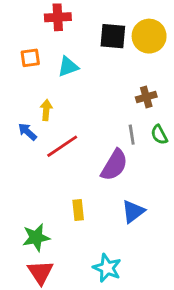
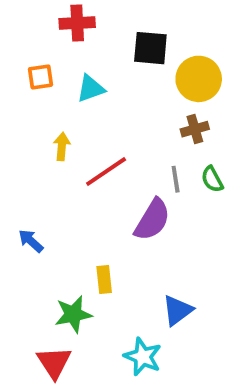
yellow circle: (149, 36) -> (199, 79), moved
blue arrow: (27, 132) -> (31, 241), moved
red line: (62, 146) -> (106, 171), moved
blue triangle: (133, 211) -> (177, 310), moved
green star: (36, 238) -> (73, 314), moved

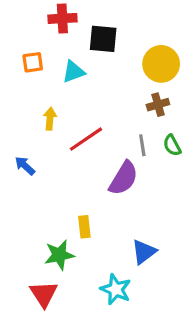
black square: (150, 48) -> (103, 39), moved
blue arrow: (31, 241) -> (25, 166), moved

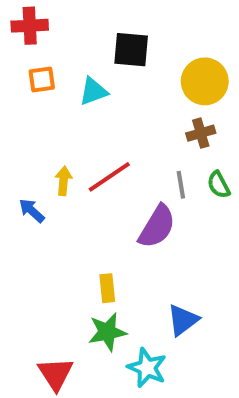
red cross: (62, 18) -> (30, 26), moved
yellow arrow: (50, 119) -> (64, 181), moved
green star: (59, 255) -> (107, 332), moved

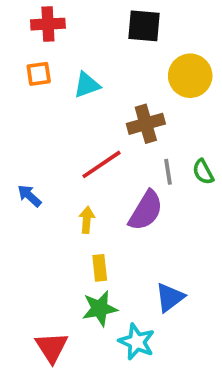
red cross: (30, 26) -> (48, 24), moved
black square: (131, 50) -> (144, 26), moved
brown cross: (201, 133) -> (146, 124), moved, size x1.4
yellow arrow: (64, 181) -> (87, 220), moved

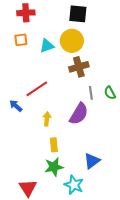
yellow circle: (190, 76) -> (72, 41), moved
red line: (102, 164) -> (37, 89), moved

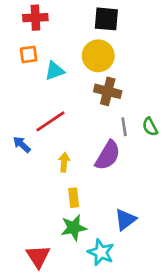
cyan triangle: (47, 46) -> (55, 71), moved
brown cross: (79, 67) -> (108, 91), turned 30

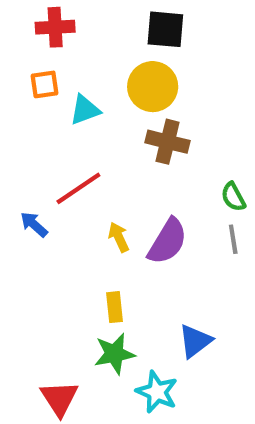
gray line: (124, 127) -> (233, 239), moved
yellow arrow: (64, 162) -> (119, 237), moved, turned -30

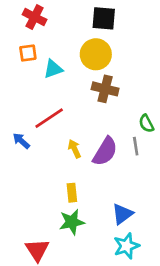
red cross: (55, 27) -> (35, 17), turned 30
gray line: (233, 239) -> (136, 146), moved
cyan star: (157, 392) -> (126, 246), moved, turned 30

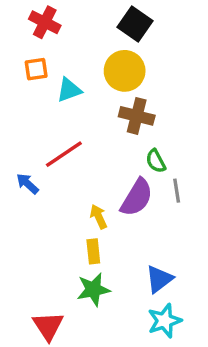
black square: (104, 18) -> (135, 24), turned 30
green semicircle: (146, 123) -> (156, 161), moved
yellow arrow: (74, 149) -> (99, 217), moved

